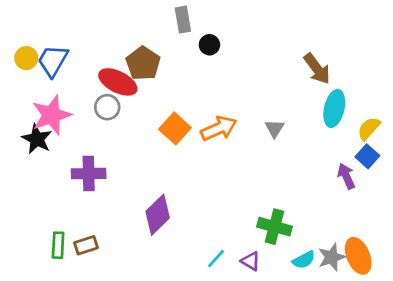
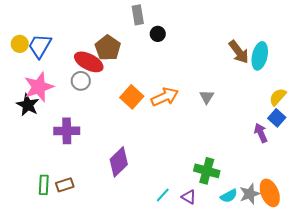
cyan ellipse: (334, 108) -> (260, 56), moved

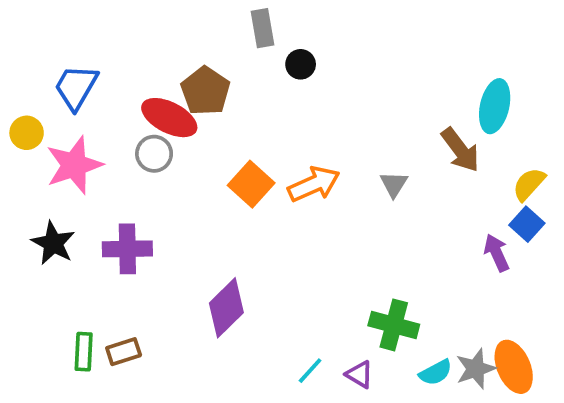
yellow circle: (20, 44) -> (27, 133), moved
brown arrow: (239, 52) -> (460, 150), moved
black star: (28, 105) -> (53, 243), moved

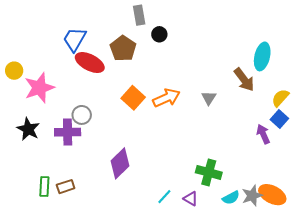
blue trapezoid: (76, 87) -> (75, 39), moved
brown pentagon: (205, 91) -> (123, 48), moved
gray circle: (154, 154) -> (82, 115), moved
orange ellipse: (514, 367) -> (272, 195), turned -40

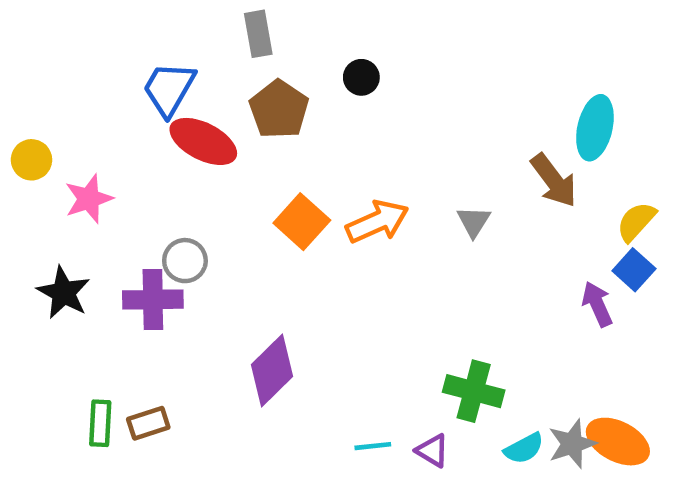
gray rectangle: (139, 15) -> (258, 34), moved
pink star: (39, 88) -> (89, 199), size x0.7
cyan line: (164, 197) -> (373, 446), turned 42

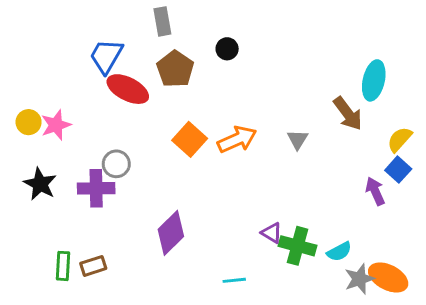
yellow circle: (32, 160) -> (29, 122), moved
cyan semicircle: (524, 448) -> (339, 252), moved
purple triangle: (432, 451) -> (272, 233), moved

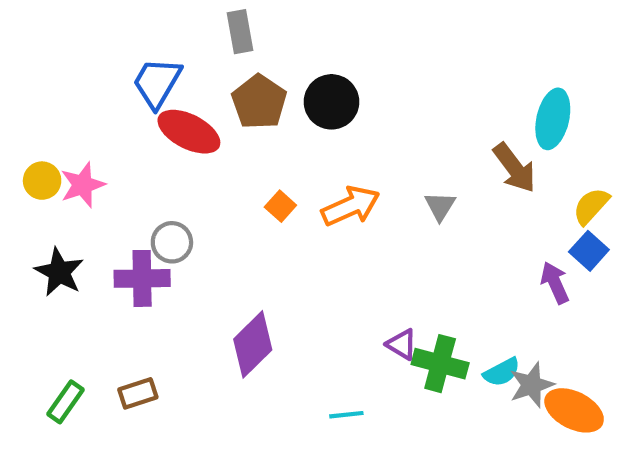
black circle: (227, 49) -> (331, 102), moved, size x1.6
orange square: (190, 139) -> (280, 206), size x0.6
green rectangle: (63, 266) -> (66, 402), moved, turned 32
gray star: (359, 279) -> (532, 385), moved

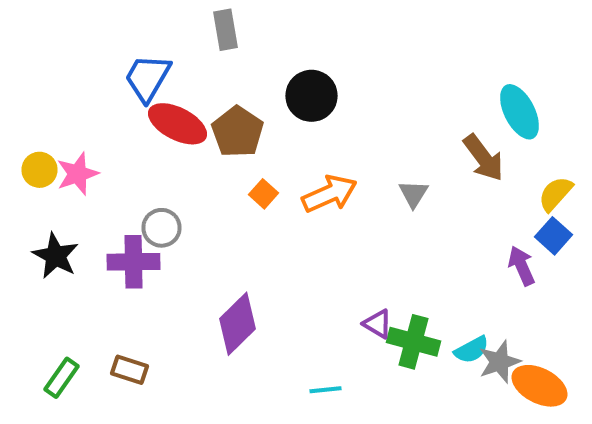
brown pentagon: (259, 102) -> (238, 132), moved
cyan ellipse: (553, 119) -> (520, 112), turned -40
brown rectangle: (138, 393) -> (130, 370), turned 36

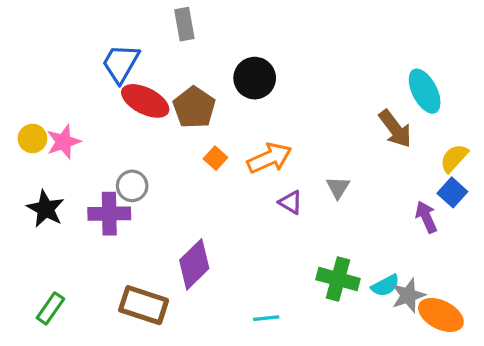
gray triangle: (414, 194) -> (338, 188), moved
purple triangle: (378, 324) -> (291, 202), moved
brown rectangle: (130, 370) -> (144, 305), moved, size x1.6

